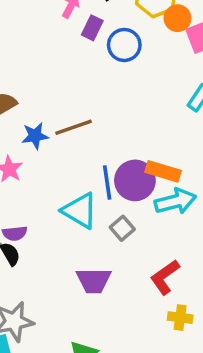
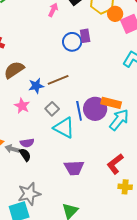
purple rectangle: (92, 28) -> (85, 36), moved, turned -32
blue circle: (124, 45) -> (72, 42), moved
cyan arrow: (175, 201) -> (119, 120), turned -35
gray square: (122, 228) -> (52, 109), moved

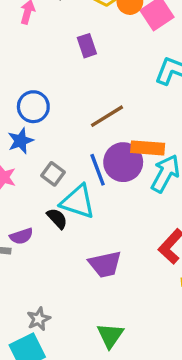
blue circle: (72, 42) -> (33, 107), moved
brown line: (58, 80) -> (107, 116), moved
black semicircle: (25, 155) -> (57, 219), moved
gray star: (29, 194) -> (39, 319), size x0.6

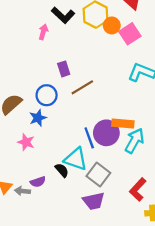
purple rectangle: (87, 46) -> (64, 69), moved
brown line: (107, 116) -> (82, 87), moved
gray square: (53, 174) -> (98, 174), moved, size x1.5

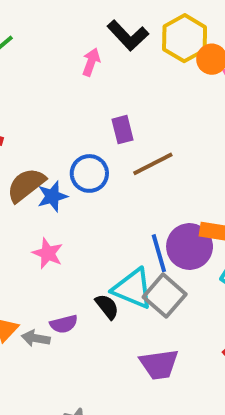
blue star: (38, 118) -> (52, 196), moved
gray square: (98, 174) -> (165, 296), moved

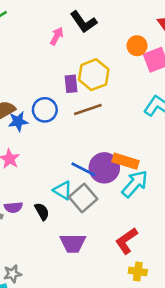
yellow hexagon: (185, 38) -> (94, 75), moved
blue line: (159, 253) -> (83, 169), turned -55
cyan triangle: (133, 289) -> (63, 190), size x0.7
black semicircle: (107, 307) -> (42, 211), moved

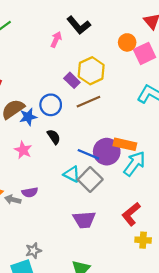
purple rectangle: (71, 84) -> (72, 80), turned -35
black semicircle: (42, 211) -> (54, 137), moved

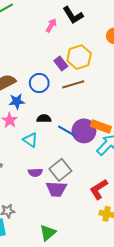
blue star: (28, 117) -> (17, 101), moved
black semicircle: (54, 137) -> (44, 119), moved, turned -64
cyan triangle: (72, 174) -> (30, 140), moved
gray square: (90, 179) -> (60, 170), moved
purple semicircle: (30, 192) -> (35, 172), moved

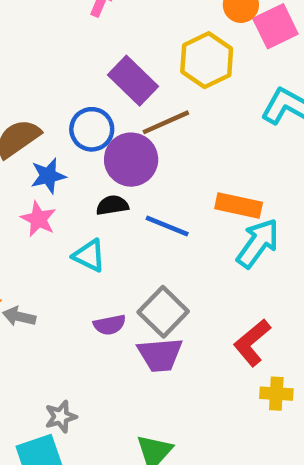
yellow hexagon: (79, 57) -> (207, 60), moved
purple rectangle: (61, 64) -> (133, 81), size x1.5
purple circle: (84, 131) -> (131, 160), moved

